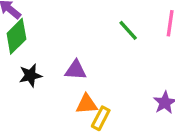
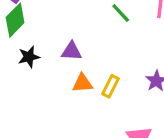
yellow rectangle: (101, 118) -> (111, 86), moved

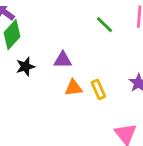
yellow rectangle: (111, 86) -> (98, 89), turned -48

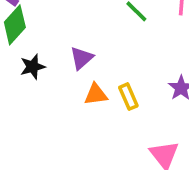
purple triangle: (63, 60) -> (82, 58), turned -42

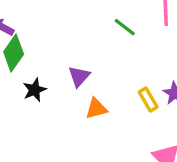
yellow rectangle: (128, 97) -> (148, 99), moved

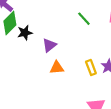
black star: (35, 90) -> (25, 33), moved

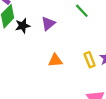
purple triangle: (49, 45) -> (48, 24), moved

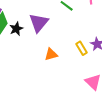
purple triangle: (48, 24) -> (39, 23), size x1.5

